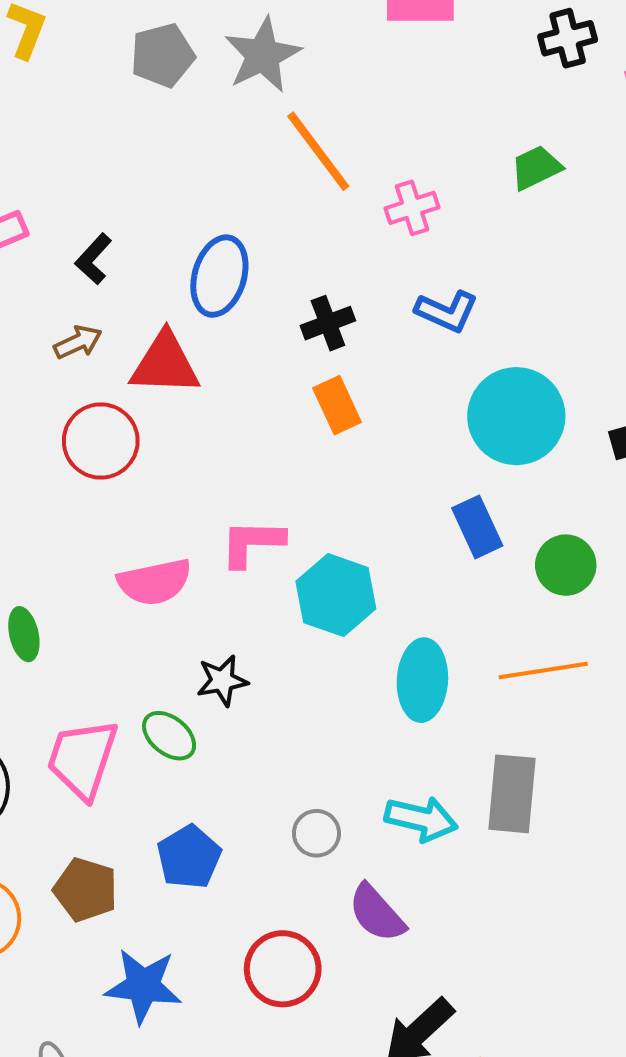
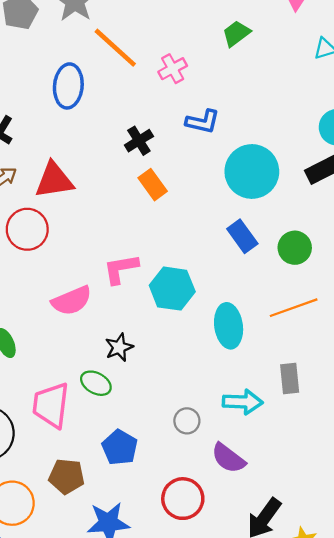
blue ellipse: (219, 276) -> (68, 86), moved
gray rectangle: (512, 794) -> (290, 379), size x0.7

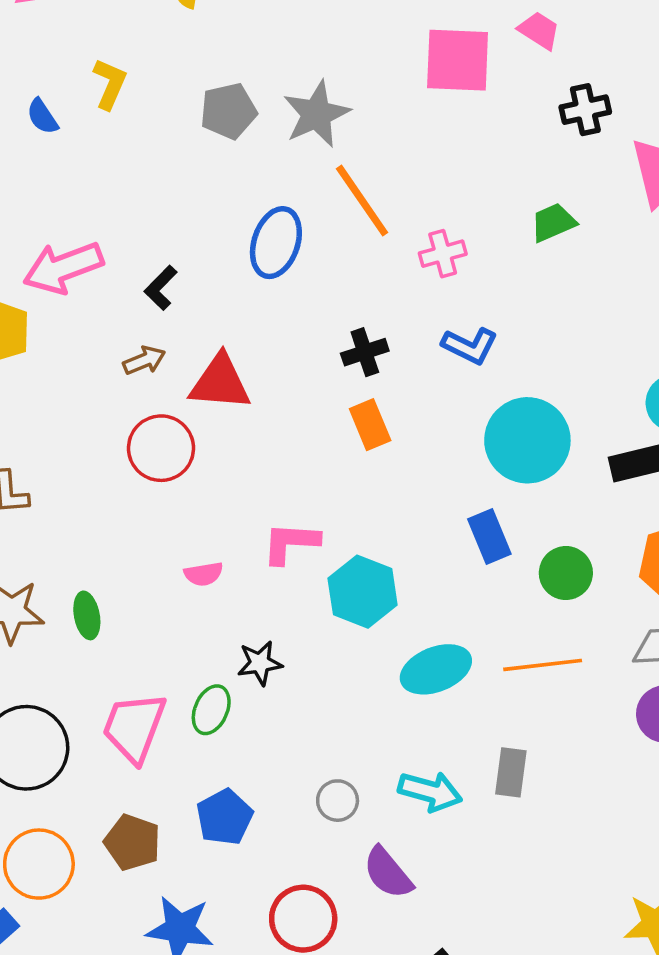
pink semicircle: (72, 301) -> (204, 574), size x0.6
cyan ellipse: (229, 326) -> (436, 669), turned 63
green ellipse: (96, 383) -> (211, 710), turned 72

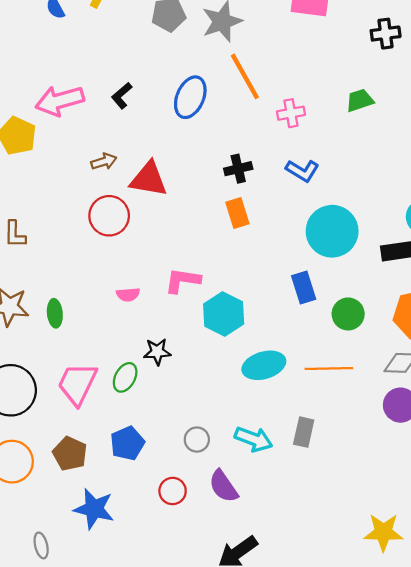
black L-shape: (161, 288) -> (122, 96), moved
red circle: (303, 919) -> (173, 491), moved, size x0.7

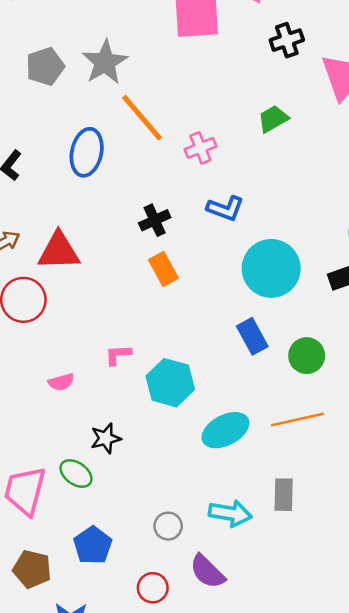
pink L-shape: (183, 280) -> (118, 355), size x0.7
green ellipse: (125, 377) -> (76, 474), turned -72

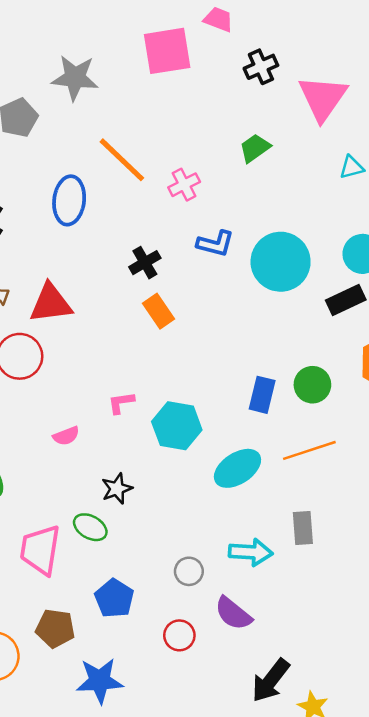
gray star: (105, 62) -> (75, 78), moved, turned -30
cyan circle: (271, 268) -> (281, 262), moved
blue rectangle: (252, 336) -> (262, 395), moved, turned 48

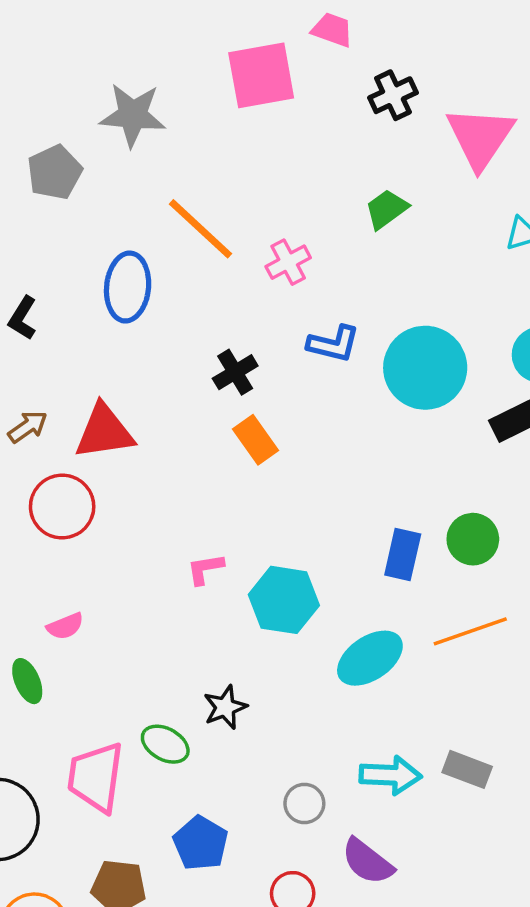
pink semicircle: (66, 436) -> (65, 626), moved
black star: (117, 489) -> (225, 707), moved
gray rectangle: (303, 528) -> (467, 769), moved, turned -64

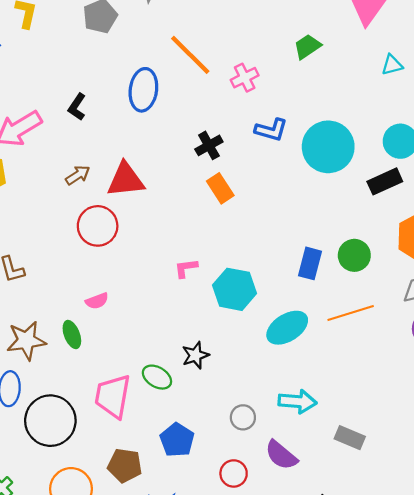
gray rectangle: (467, 769) -> (350, 438), moved

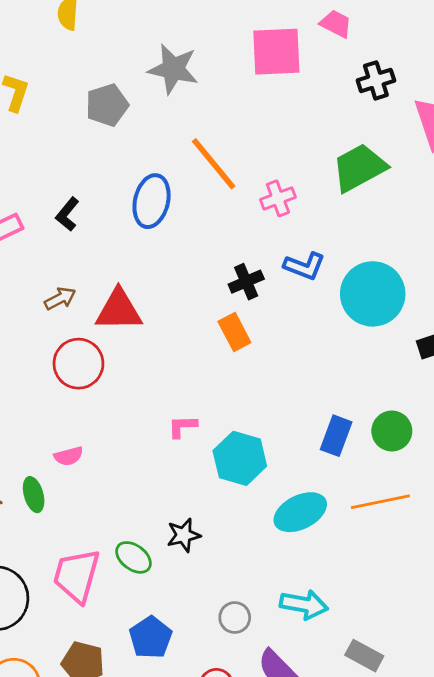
green trapezoid: (307, 47) -> (359, 168), size x1.6
black cross: (209, 145) -> (246, 282), moved

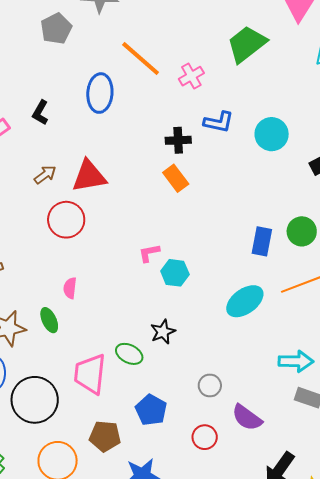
black cross: (246, 282) -> (178, 140), turned 30
cyan circle: (373, 294) -> (272, 134), size x0.7
pink semicircle: (69, 456) -> (70, 288), turned 120
cyan hexagon: (240, 458) -> (175, 273), moved, size x0.7
cyan arrow: (304, 605) -> (296, 361), moved

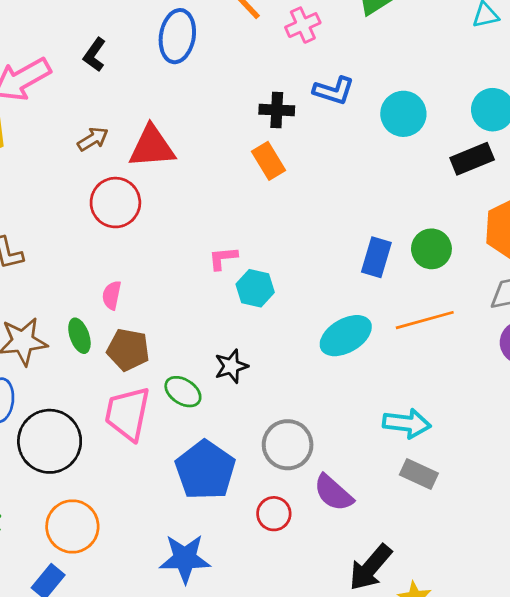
gray circle: (210, 385) -> (288, 445), size x1.6
blue pentagon: (151, 410) -> (205, 470), size x1.4
brown pentagon: (105, 436) -> (128, 350), moved

